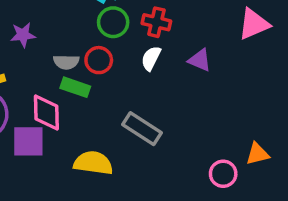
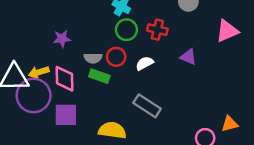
white semicircle: (151, 58) -> (145, 63), moved, turned 36
pink diamond: (46, 112) -> (65, 79), moved

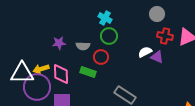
red cross: (157, 30) -> (165, 36), moved
gray semicircle: (93, 58) -> (83, 46), moved
white semicircle: (145, 63) -> (145, 52), moved

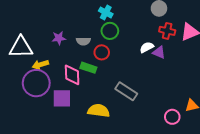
white triangle: (22, 73) -> (21, 47), moved
pink diamond: (61, 74) -> (72, 75), moved

